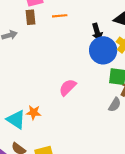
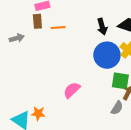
orange line: (60, 16) -> (58, 28), moved
black arrow: (97, 32) -> (102, 27), moved

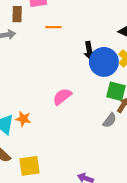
brown rectangle: (37, 21) -> (17, 14), moved
black arrow: (102, 27) -> (89, 51), moved

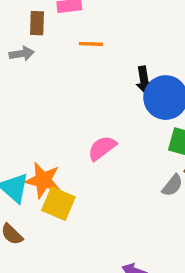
orange star: (23, 119) -> (43, 180), size x1.5
yellow square: (29, 166) -> (58, 204), moved, turned 30

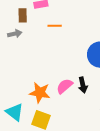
black arrow: (144, 80) -> (83, 85), moved
orange star: (43, 180) -> (40, 93), moved

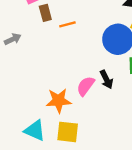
brown rectangle: (23, 15) -> (45, 13), moved
orange line: (55, 26) -> (67, 24), moved

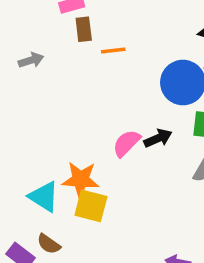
black arrow: (106, 80) -> (158, 138), turned -96
orange star: (59, 101) -> (81, 180), moved

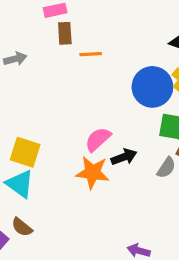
black arrow: (158, 138) -> (124, 157), moved
orange star: (81, 180) -> (93, 173), moved
yellow square: (91, 206) -> (25, 152), moved

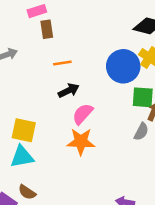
orange line: (91, 54) -> (62, 63), moved
black arrow: (124, 157) -> (69, 91), moved
cyan triangle: (20, 184) -> (22, 157), turned -40

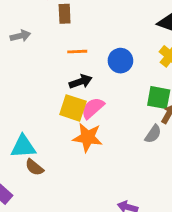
blue circle: (123, 66) -> (120, 61), moved, size x0.7
yellow square: (24, 130) -> (73, 108), moved
brown semicircle: (27, 192) -> (34, 167), moved

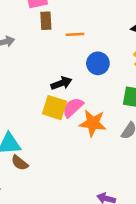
orange line: (77, 52) -> (75, 34), moved
orange star: (88, 137) -> (93, 123), moved

